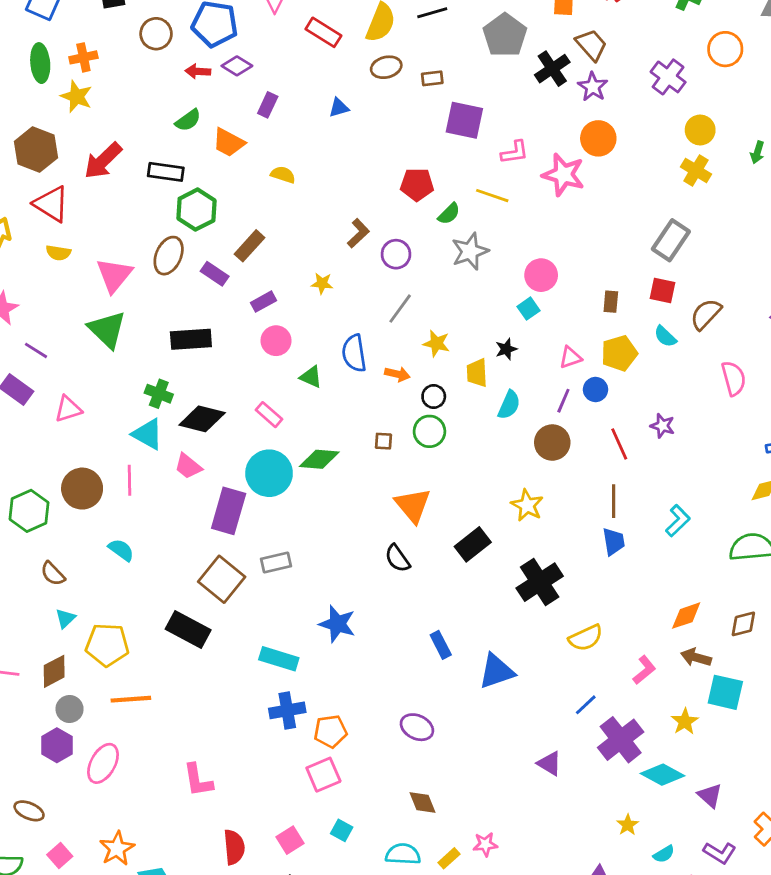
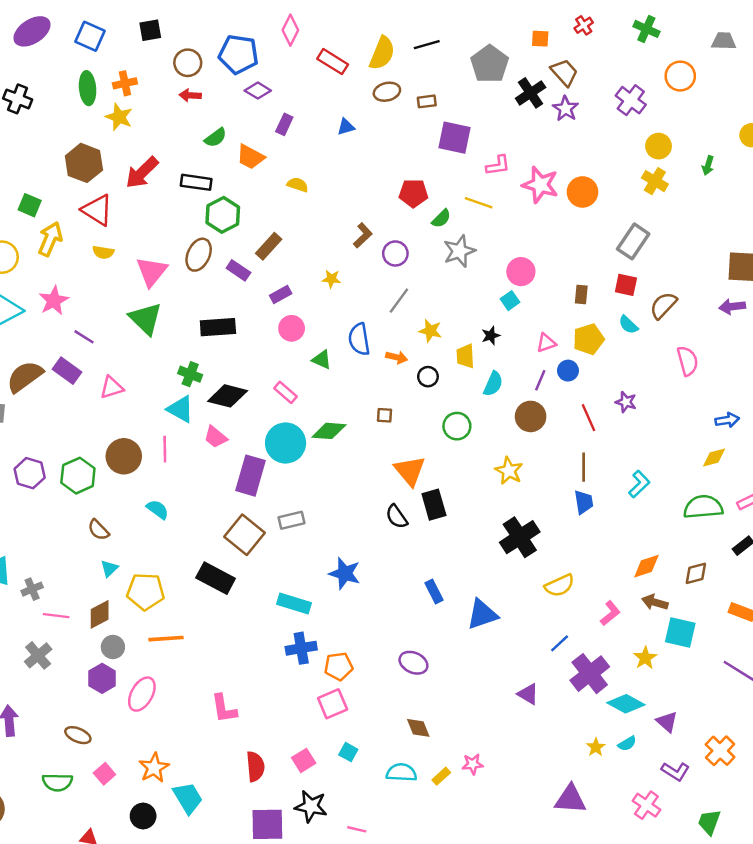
red arrow: (198, 71) -> (190, 95), moved
orange circle: (598, 138) -> (582, 192), moved
green circle: (429, 431) -> (457, 426), moved
black rectangle: (473, 544) -> (434, 505), moved, turned -68
cyan semicircle: (664, 854) -> (627, 744), moved

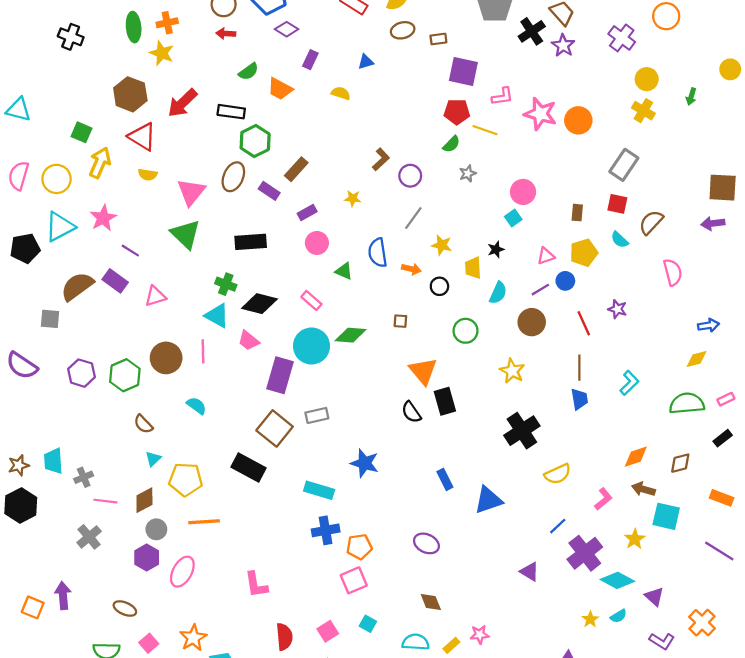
yellow semicircle: (298, 185) -> (341, 93), moved
red pentagon: (413, 193) -> (457, 112), moved
gray star: (459, 251) -> (468, 174), size x0.6
purple line: (540, 380) -> (540, 290), turned 36

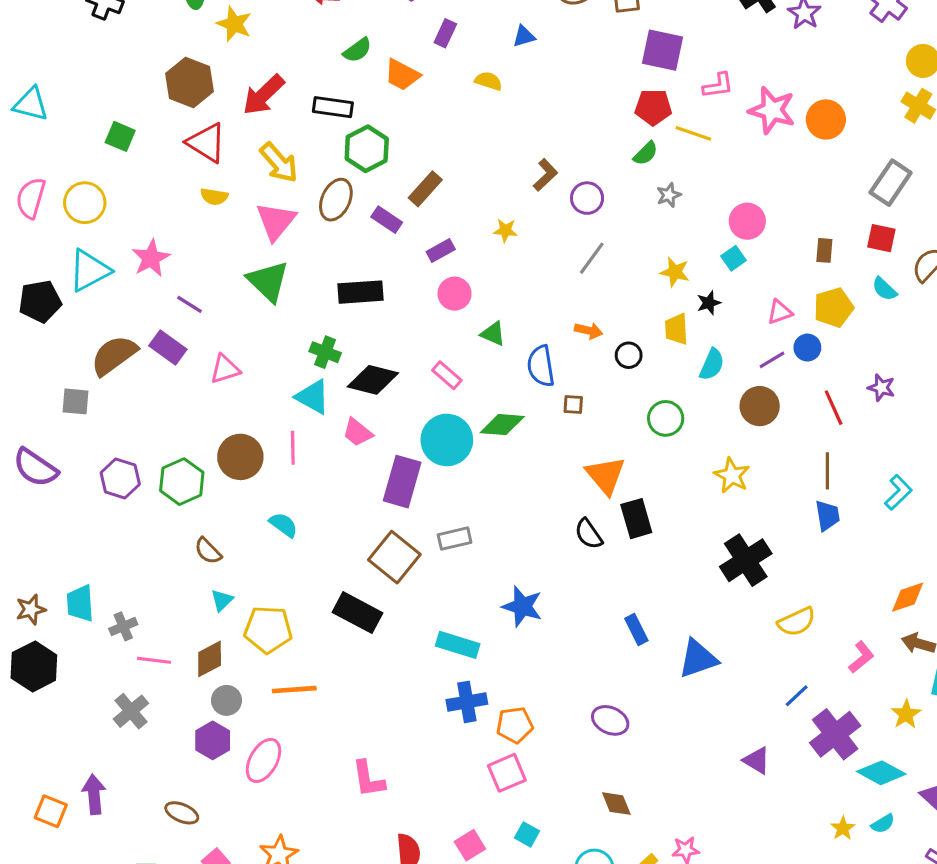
yellow arrow: (100, 163) -> (279, 163), moved, turned 116
yellow star: (442, 245) -> (675, 272), moved
blue semicircle: (378, 253) -> (541, 366), moved

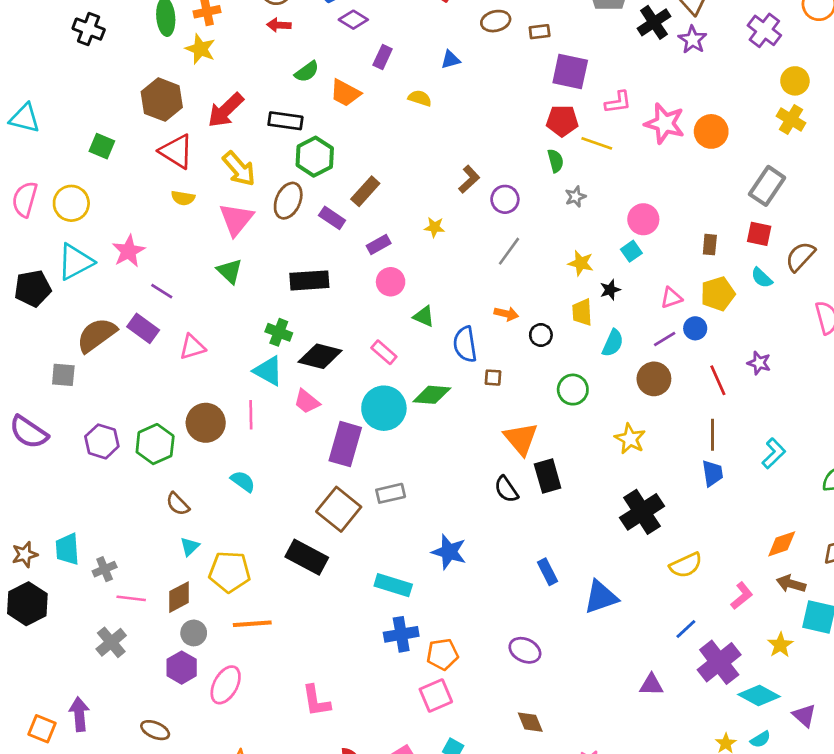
green semicircle: (646, 153) -> (556, 161), turned -60
green triangle: (268, 281) -> (230, 271), size x0.7
purple triangle: (757, 760) -> (651, 685), turned -30

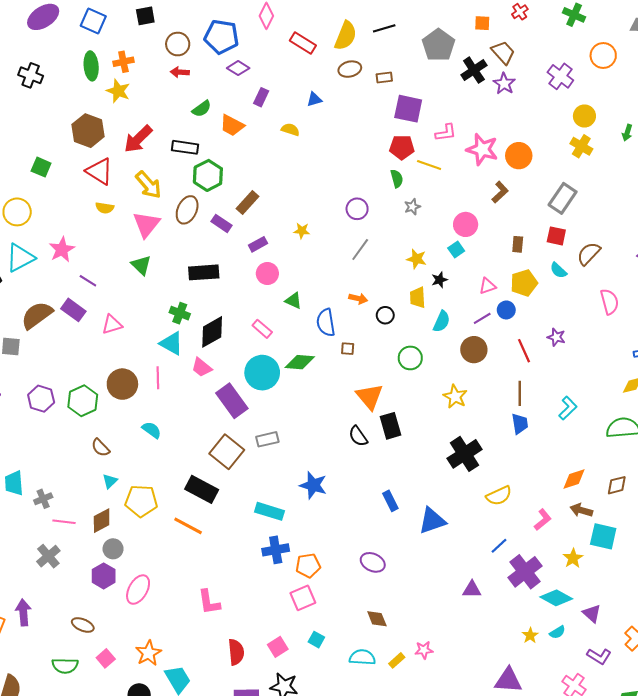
brown L-shape: (469, 179) -> (500, 192), moved
black diamond: (320, 356) -> (212, 332), turned -44
purple rectangle: (345, 444) -> (232, 401), turned -52
orange line: (252, 624) -> (188, 526), moved, turned 32

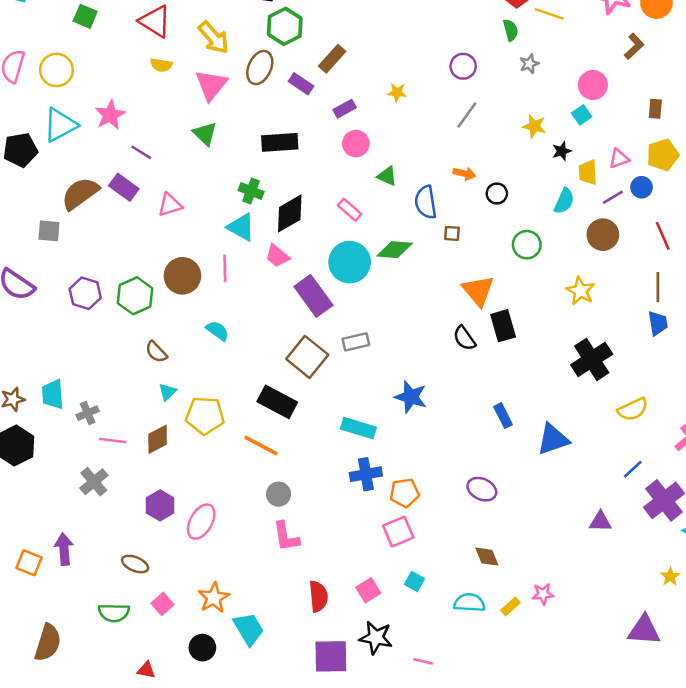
yellow trapezoid: (418, 297) -> (588, 172), moved
gray circle: (113, 549) -> (279, 494), moved

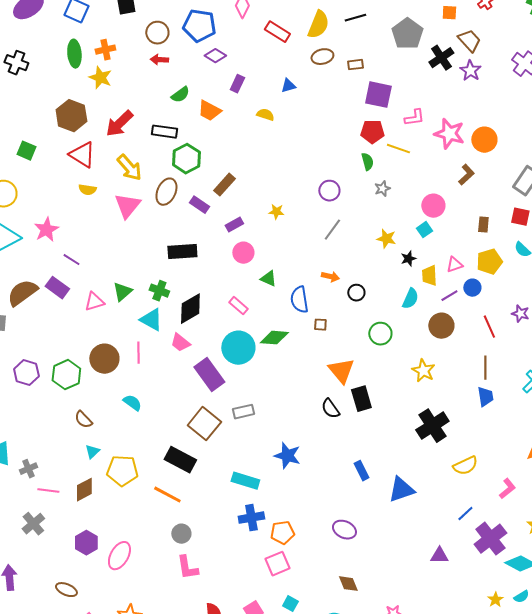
green triangle: (205, 134) -> (122, 292), moved, turned 35

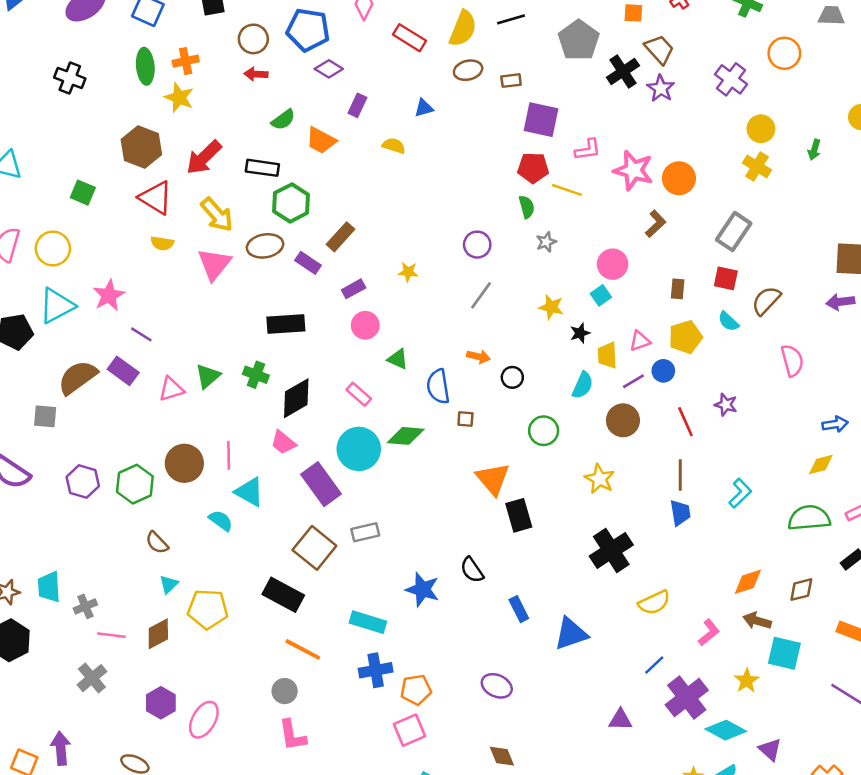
brown ellipse: (166, 192) -> (265, 246), turned 56
cyan triangle: (151, 320) -> (249, 492), moved
black semicircle: (330, 409) -> (472, 570), moved
orange line: (167, 495) -> (303, 649), moved

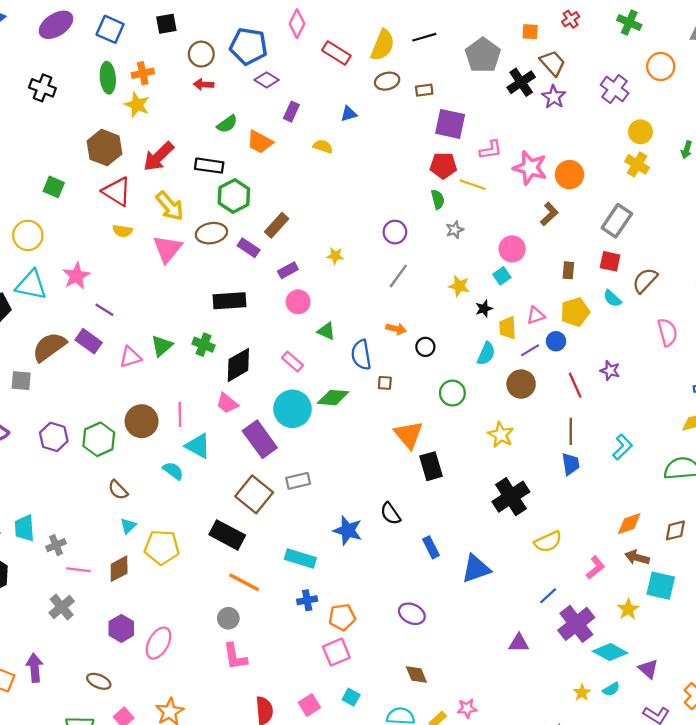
cyan triangle: (57, 306) -> (31, 285), turned 40
blue cross: (376, 670) -> (307, 600), size x0.7

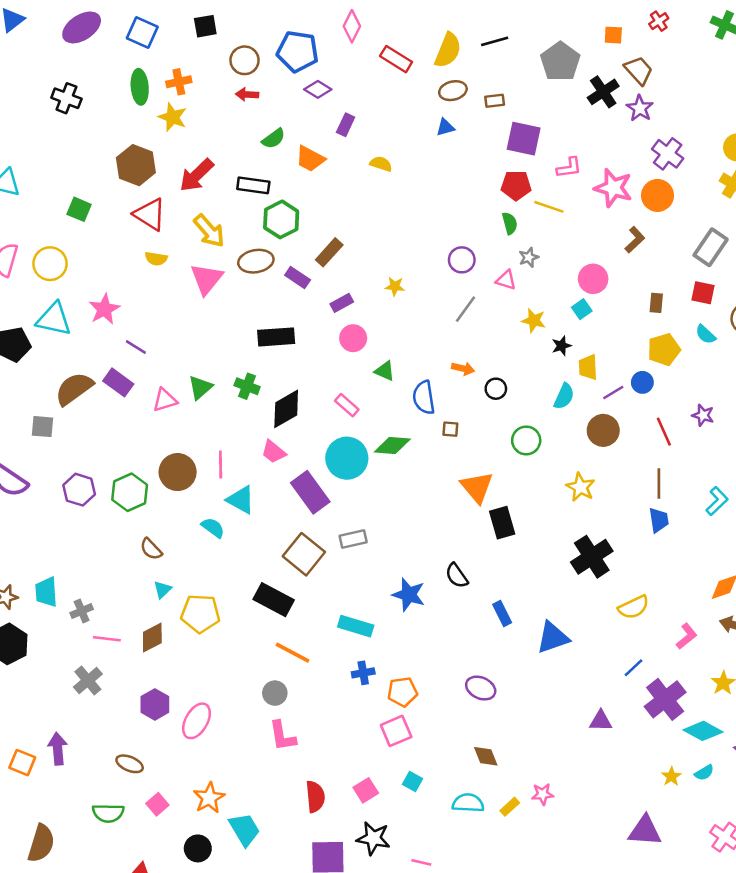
purple cross: (615, 89) -> (668, 154), moved
blue triangle: (349, 114) -> (445, 127), moved
pink triangle: (536, 315) -> (506, 280), moved, turned 36

